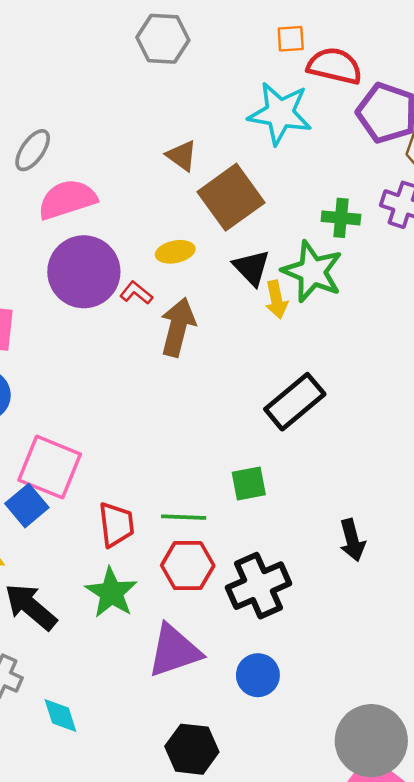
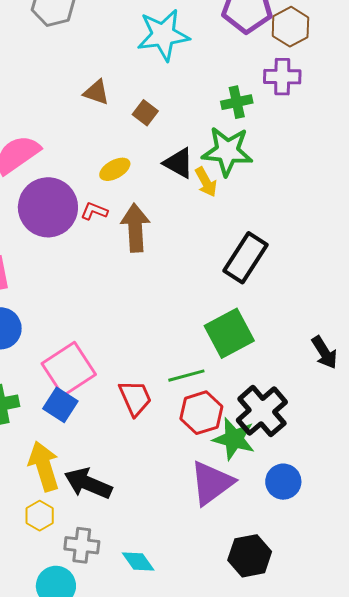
brown square: (231, 197) -> (145, 113), size x0.5
pink square: (50, 467) -> (69, 369), turned -38
green square: (249, 483) -> (229, 333), size x1.6
green star: (111, 593) -> (234, 439), moved

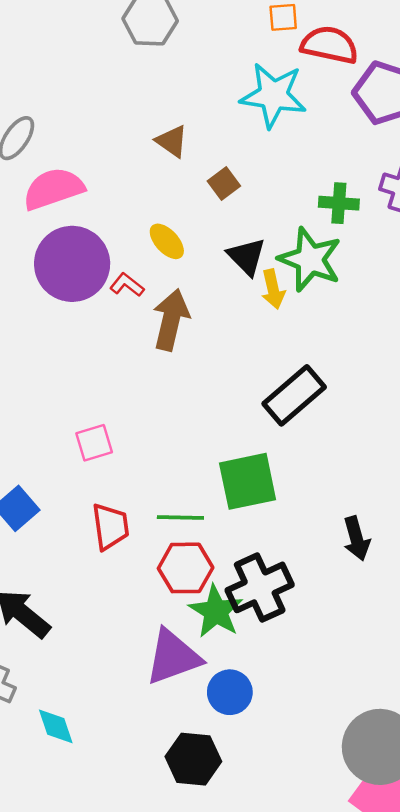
yellow ellipse: (115, 169) -> (167, 241), turned 60
pink square: (69, 369) -> (94, 443), moved, size x0.6
blue circle: (283, 482) -> (230, 692), moved

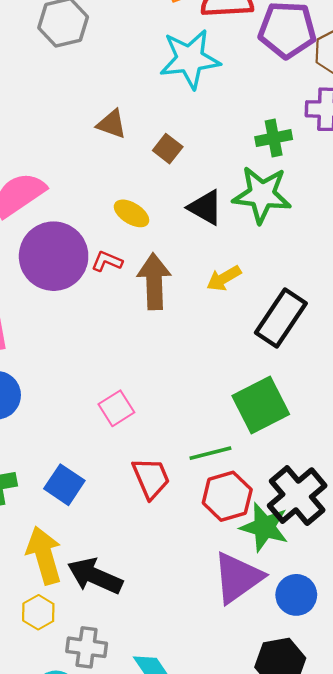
yellow arrow: (273, 289) -> (224, 278), moved, turned 88

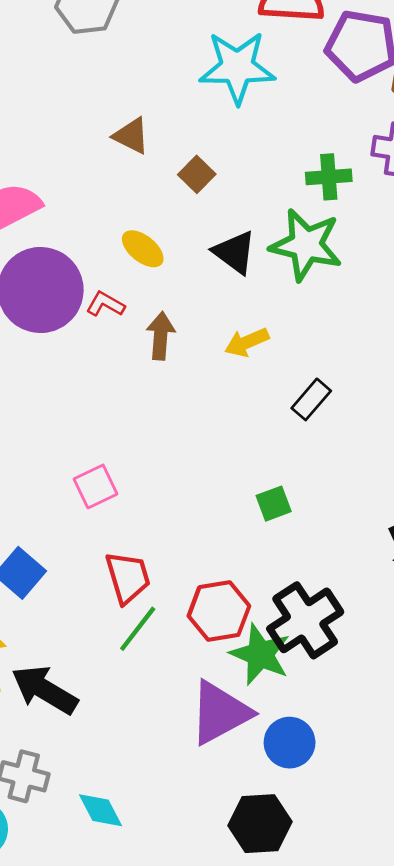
brown arrow: (154, 281) -> (161, 336), size x0.7
black rectangle: (281, 318) -> (311, 399), size x0.6
green square: (261, 405) -> (274, 504), size x0.5
green line: (210, 453) -> (138, 629), moved, turned -45

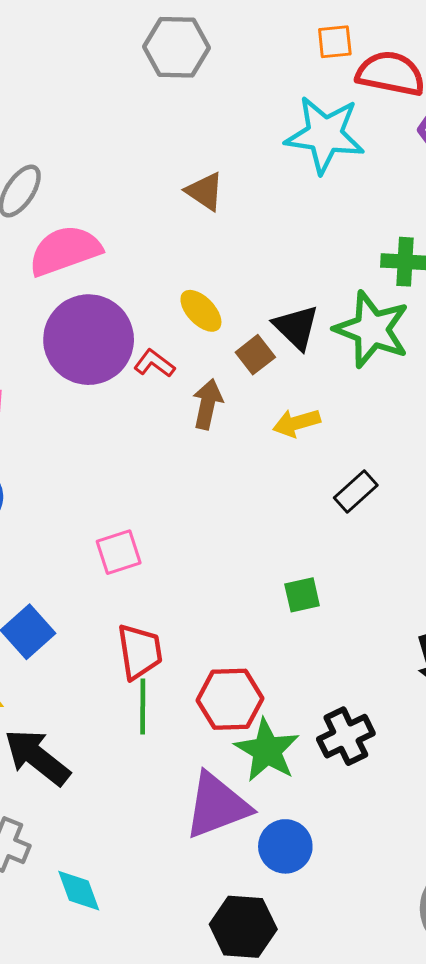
brown square: (197, 174) -> (255, 355), moved
black cross: (305, 620) -> (346, 736), moved, size x0.7
green line: (138, 629) -> (143, 707), turned -45

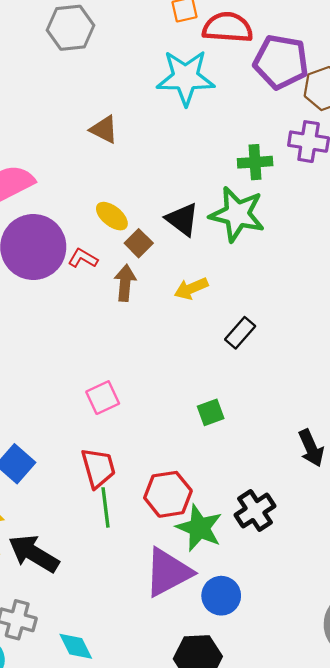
brown square: (255, 355) -> (139, 243), moved
pink square: (119, 552) -> (103, 398), moved

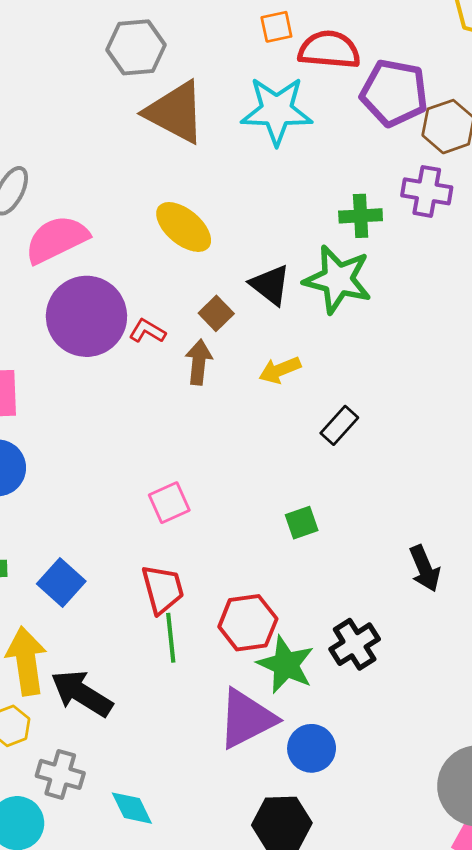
brown triangle: (104, 129) -> (175, 112), moved, size x1.8
yellow ellipse: (112, 216) -> (184, 227), moved, size x1.4

